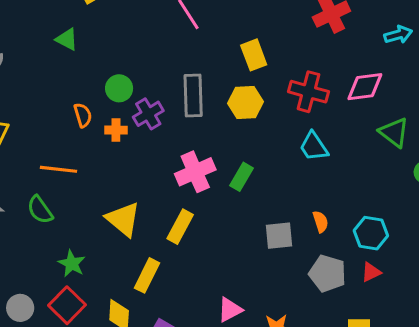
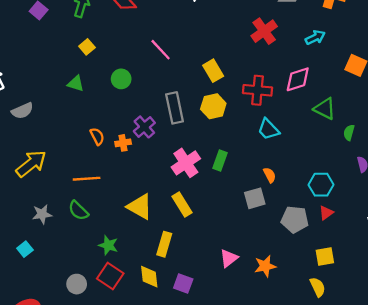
green circle: (119, 88) -> (121, 79), moved
orange semicircle: (320, 222) -> (270, 175), moved
yellow rectangle: (180, 227) -> (182, 205), turned -50

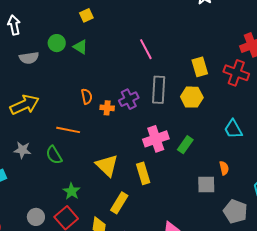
yellow square: (87, 47) -> (86, 15), moved
pink line: (161, 50) -> (146, 49), moved
green circle: (121, 79) -> (57, 43), moved
red cross: (258, 90) -> (236, 73), moved

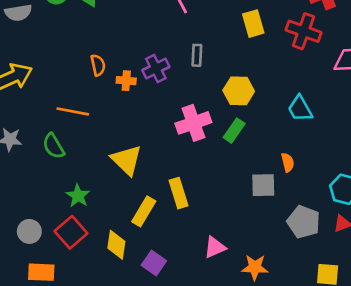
gray rectangle: (159, 90) -> (197, 55), size x0.6
yellow hexagon: (192, 97) -> (239, 91), moved
yellow rectangle: (143, 173) -> (179, 193), moved

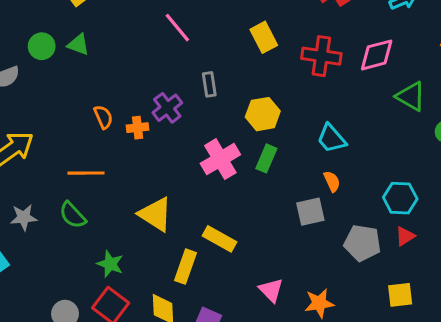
red cross: (304, 31) -> (321, 56), moved
cyan trapezoid: (300, 109) -> (331, 138), moved
yellow rectangle: (179, 193) -> (220, 239), turned -32
pink triangle: (215, 247) -> (271, 290), turned -40

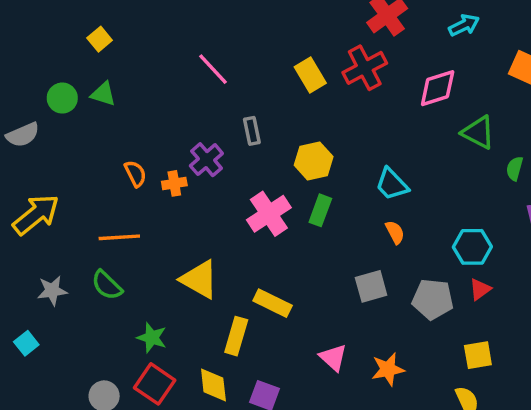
red cross: (321, 56) -> (365, 68), moved, turned -33
gray square: (310, 212) -> (371, 286), moved

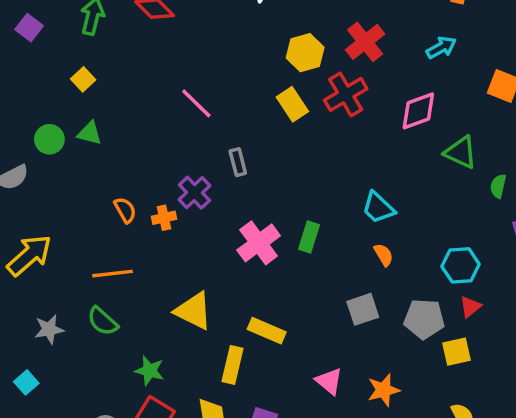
yellow hexagon: (314, 161) -> (305, 53), moved
yellow square: (478, 355) -> (456, 352), moved

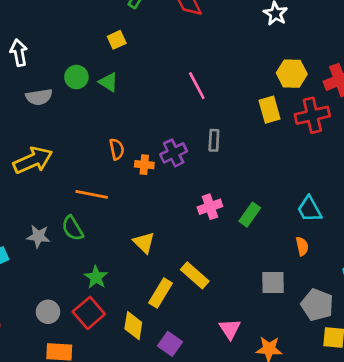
pink cross: (259, 243) -> (210, 207), size x0.7
yellow triangle: (193, 311) -> (144, 243), size x0.7
gray star: (49, 329) -> (38, 236), moved

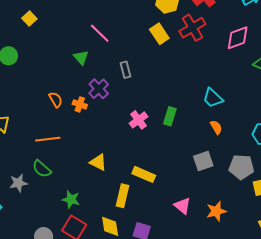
green triangle: (108, 82) -> (81, 57), moved, turned 35
orange cross: (144, 165) -> (80, 104), turned 32

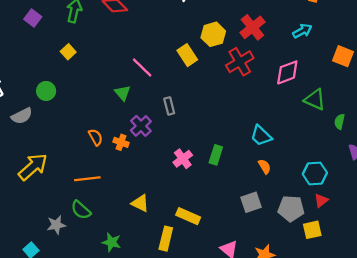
yellow rectangle: (159, 34) -> (187, 55), moved

